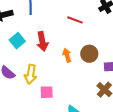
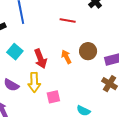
red arrow: (42, 41) -> (40, 59), moved

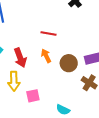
red line: (68, 21) -> (49, 34), moved
brown circle: (88, 51) -> (69, 63), moved

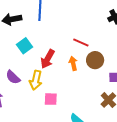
red arrow: (20, 58) -> (48, 59), turned 36
brown circle: (69, 63) -> (95, 60), moved

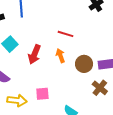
brown circle: (95, 60) -> (84, 64), moved
yellow arrow: (36, 80) -> (17, 100), moved, turned -90

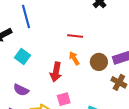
red arrow: (34, 54) -> (56, 72), moved

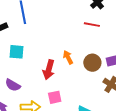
red line: (75, 36) -> (92, 25), moved
cyan square: (22, 56) -> (16, 52), turned -35

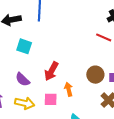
orange arrow: (68, 57) -> (69, 89), moved
purple semicircle: (13, 85) -> (23, 79), moved

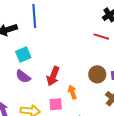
cyan square: (24, 46) -> (23, 54), turned -35
purple semicircle: (23, 79) -> (23, 77), moved

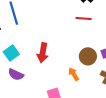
red arrow: (53, 76) -> (43, 53), moved
orange arrow: (72, 92) -> (74, 74), moved

